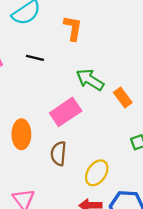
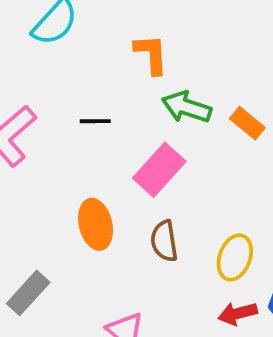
orange L-shape: (73, 28) -> (151, 54), moved
black line: (35, 58) -> (95, 121), moved

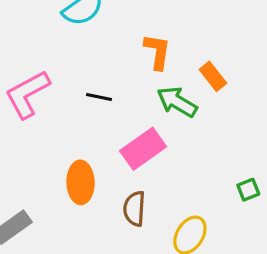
orange rectangle: (247, 123) -> (213, 76), moved

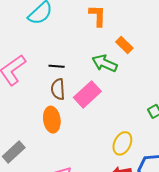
orange L-shape: (157, 52) -> (98, 16), moved
brown semicircle: (134, 209) -> (58, 89), moved

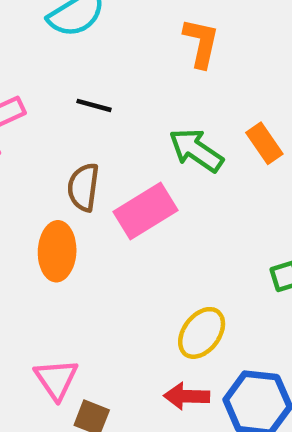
orange rectangle: (124, 45) -> (264, 143), moved
black line: (57, 66) -> (94, 105), moved

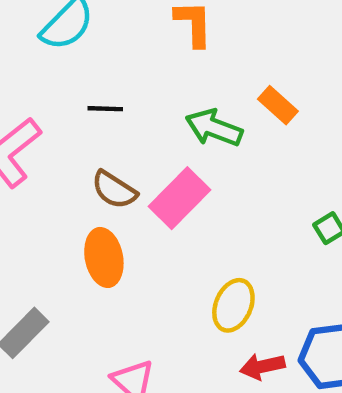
brown semicircle: (83, 187) -> (114, 190), turned -51
yellow ellipse: (202, 333) -> (233, 305), moved

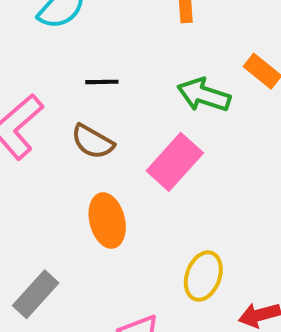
brown semicircle: (114, 190) -> (93, 142), moved
yellow ellipse: (233, 305) -> (203, 276), moved

